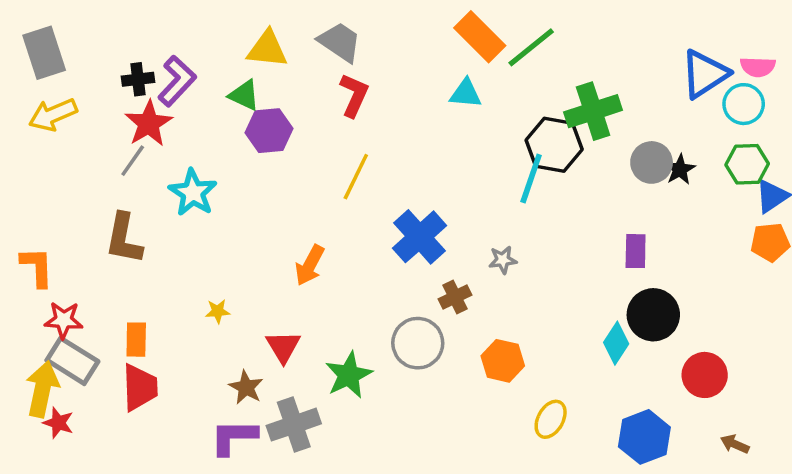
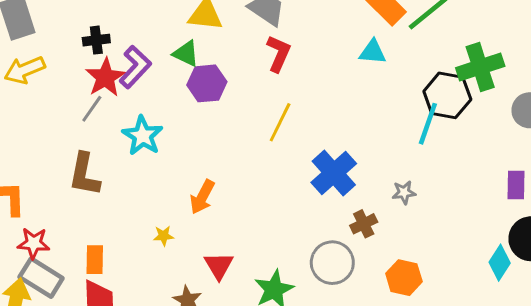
purple L-shape: (177, 81) -> (135, 67), moved
orange arrow: (310, 265) -> (202, 197), moved

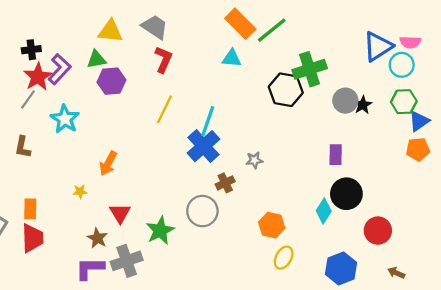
green triangle: (186, 54) -> (96, 59), turned -36
cyan line: (428, 124) -> (208, 121), moved
brown L-shape: (84, 175) -> (23, 147), size x0.7
orange hexagon: (404, 278) -> (272, 225), moved

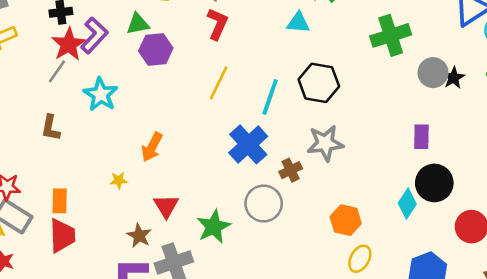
black hexagon: (286, 90) -> (319, 83), moved
blue cross: (203, 146) -> (248, 144), moved
gray star: (254, 160) -> (325, 143), size x1.8

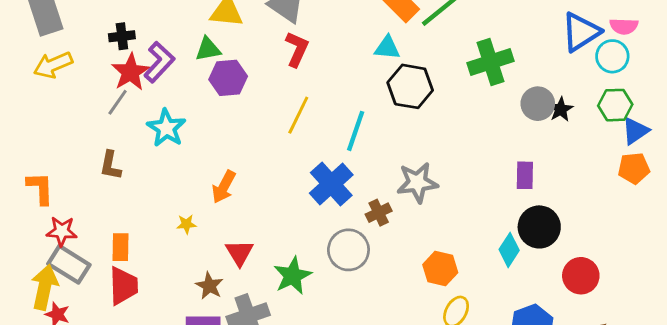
black hexagon: (319, 83) -> (410, 86), moved

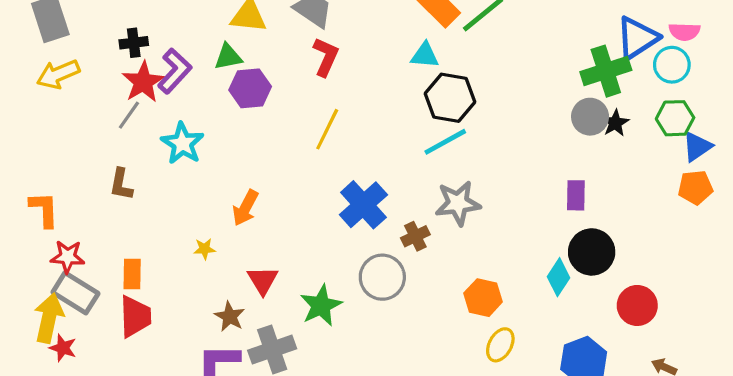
green cross: (490, 62) -> (606, 71), moved
cyan line: (356, 131) -> (445, 142), moved, turned 42

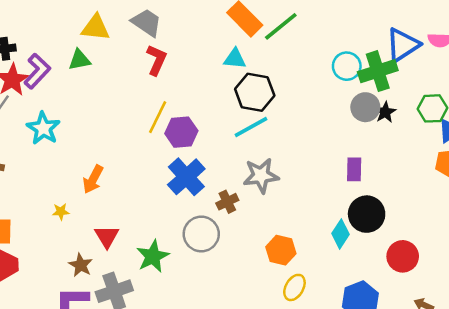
cyan circle: (672, 65) -> (347, 66), moved
purple hexagon: (250, 88) -> (181, 132), moved

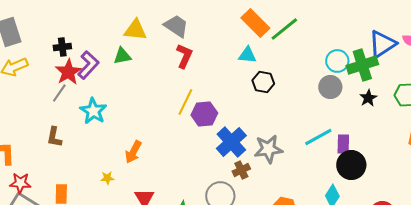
black hexagon: (255, 92) -> (263, 82), size x0.7
gray circle: (365, 107) -> (330, 87), moved
cyan line: (251, 127) -> (318, 137), moved
blue cross: (186, 177) -> (231, 142), moved
black circle: (367, 214) -> (351, 165), moved

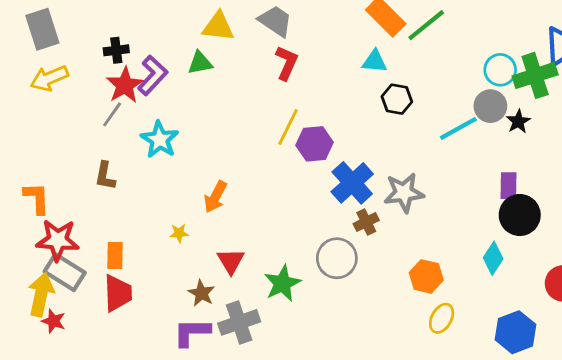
black star: (368, 98) -> (518, 121), moved
cyan line: (318, 137) -> (458, 128), moved
red star: (20, 183) -> (58, 240), size x1.4

